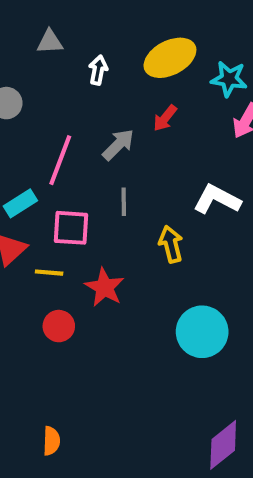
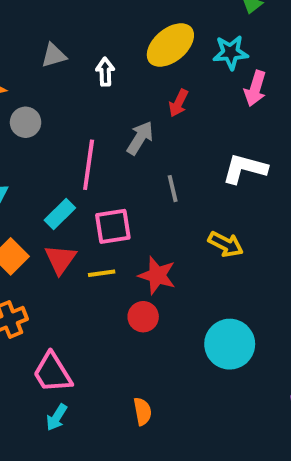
gray line: (124, 202) -> (173, 189), moved
yellow arrow: (171, 244) -> (226, 244), moved, turned 144
red circle: (59, 326) -> (143, 317), moved
cyan circle: (202, 332) -> (230, 344), moved
orange semicircle: (51, 441) -> (142, 411), moved

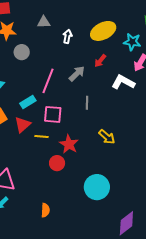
white L-shape: (245, 169) -> (123, 82), moved

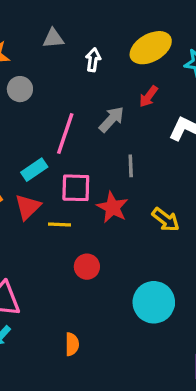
red star: (69, 144) -> (112, 207), moved

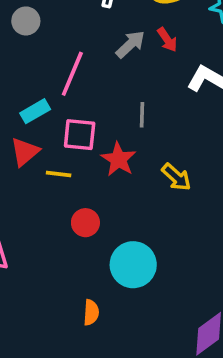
red arrow: (148, 97) -> (167, 40), turned -75
gray arrow: (112, 119) -> (130, 44), moved
cyan circle: (154, 302) -> (133, 265), moved
orange semicircle: (72, 344) -> (91, 312), moved

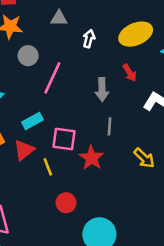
gray arrow: (130, 44) -> (102, 90), moved, turned 130
pink line: (72, 74) -> (52, 78), moved
yellow line: (59, 174) -> (48, 167), turned 60
yellow arrow: (176, 177) -> (144, 158), moved

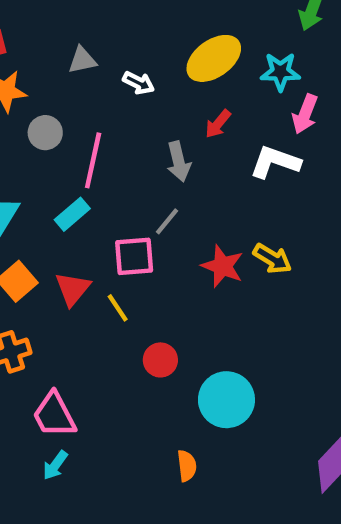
white arrow: (89, 39) -> (139, 83), turned 114
red arrow: (130, 73) -> (218, 124), turned 84
cyan rectangle: (32, 121) -> (72, 214), moved
gray line: (110, 126) -> (167, 221), moved, turned 48
red star: (91, 158) -> (222, 266), moved

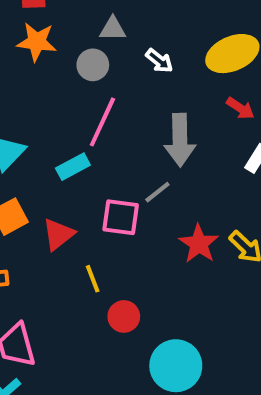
red arrow: (218, 124) -> (240, 108), moved, turned -108
gray circle: (45, 133) -> (93, 65), moved
gray arrow: (179, 162) -> (180, 140), size x1.4
yellow line: (118, 308) -> (93, 279), moved

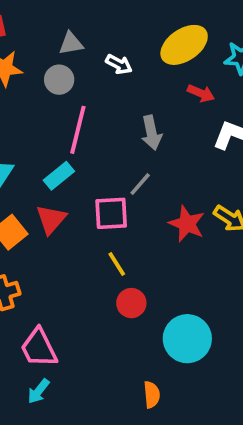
gray arrow: (180, 140) -> (151, 133), size x0.7
red triangle: (58, 234) -> (51, 219), moved
yellow line: (93, 279) -> (117, 264), moved

